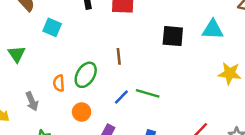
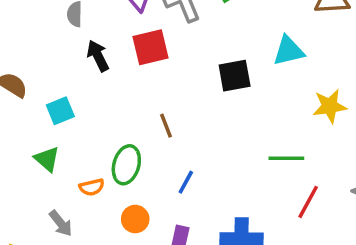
cyan square: (52, 27) -> (60, 111), turned -30
green triangle: (17, 54) -> (47, 159), moved
orange semicircle: (59, 83) -> (92, 187), turned -84
green line: (148, 93) -> (286, 158), moved

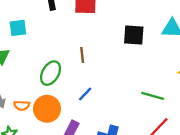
orange semicircle: (92, 187) -> (22, 105), moved
orange circle: (135, 219) -> (47, 109), size x1.5

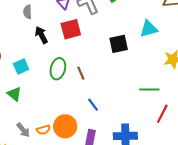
green ellipse: (51, 73) -> (58, 69), moved
blue line: (85, 94) -> (93, 105), turned -64

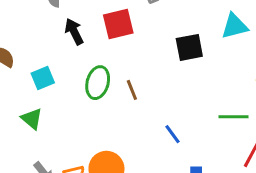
blue line: (93, 105) -> (173, 134), moved

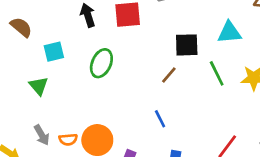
brown line: (132, 90) -> (169, 75), moved, turned 54
green line: (233, 117) -> (217, 73), moved, turned 55

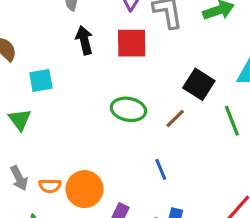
black square: (187, 45) -> (199, 84), turned 30
green ellipse: (101, 63) -> (128, 109), moved, turned 72

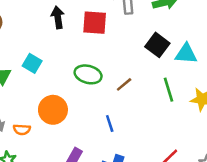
cyan square: (41, 80) -> (32, 63), moved, turned 36
black square: (199, 84) -> (157, 45), moved
orange circle: (85, 189) -> (53, 110), moved

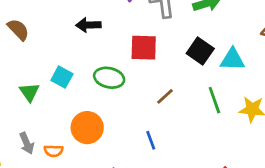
black arrow: (58, 17) -> (88, 25), turned -80
red square: (95, 23) -> (144, 48), moved
green ellipse: (88, 74) -> (109, 78), moved

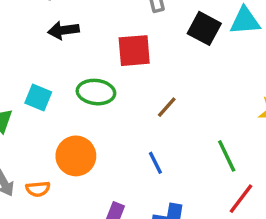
black square: (200, 51) -> (204, 28), moved
cyan triangle: (232, 59) -> (245, 21), moved
green line: (214, 100) -> (227, 156), moved

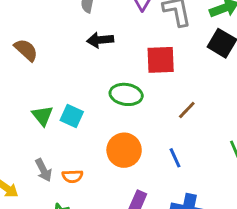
cyan square: (38, 97) -> (72, 116), moved
orange circle: (76, 156) -> (124, 150), moved

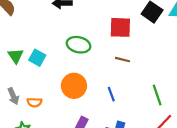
red square: (161, 60) -> (120, 27), moved
brown line: (187, 110) -> (123, 60), turned 56

